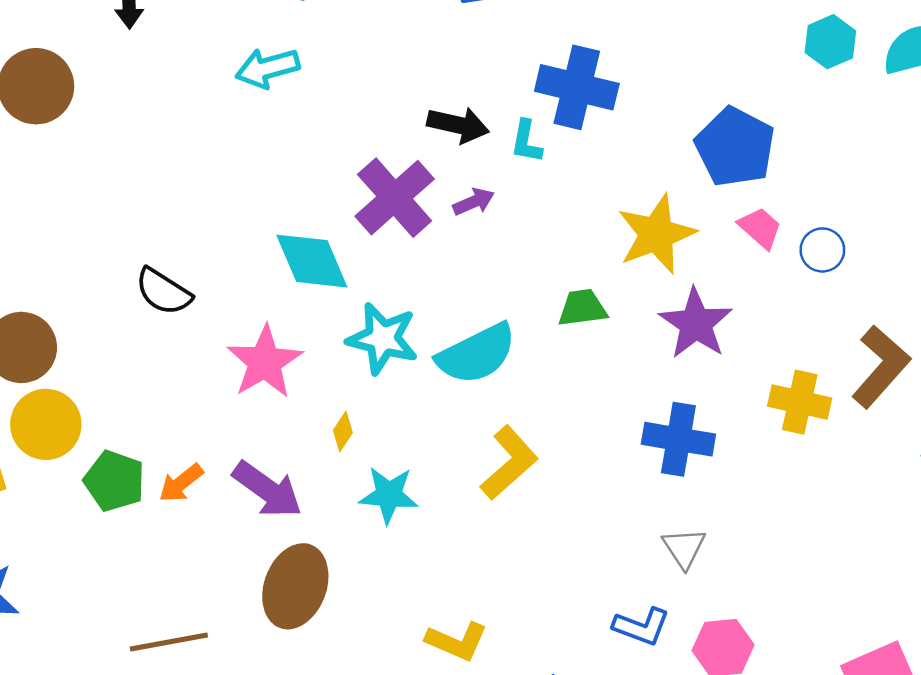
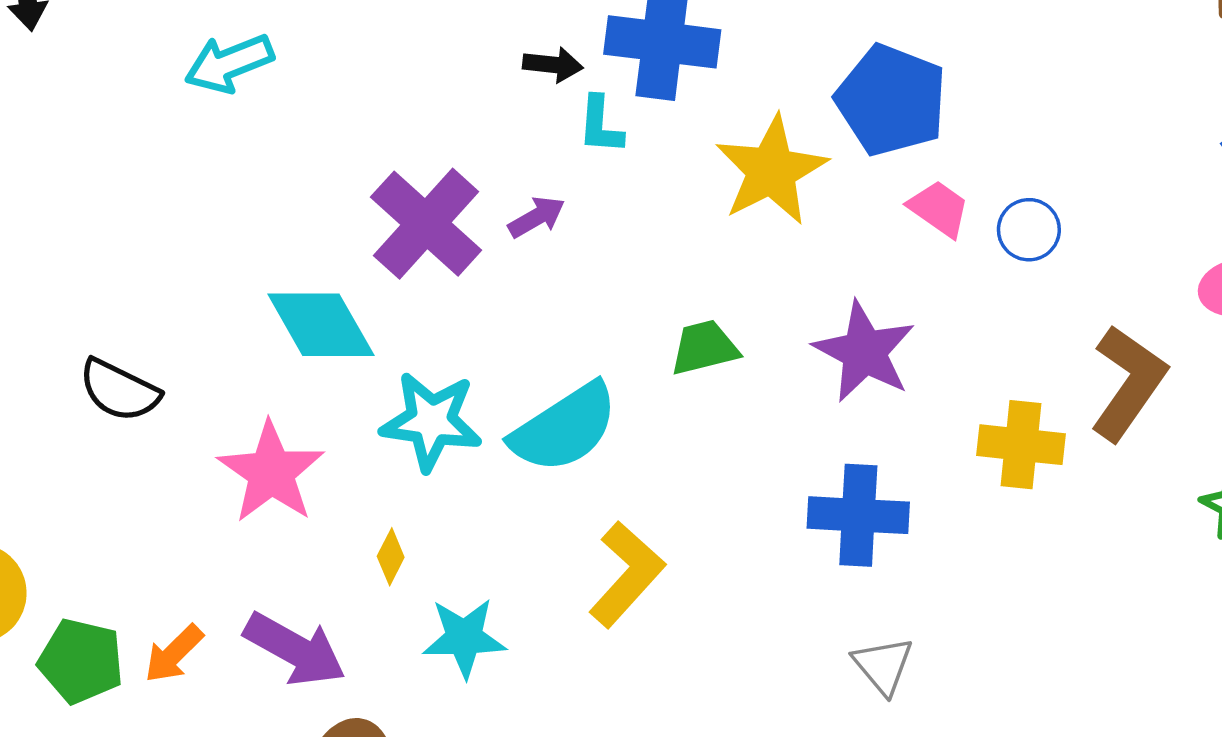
black arrow: (458, 125) -> (553, 65), moved, size x0.7
yellow star: (656, 234) -> (771, 170), moved

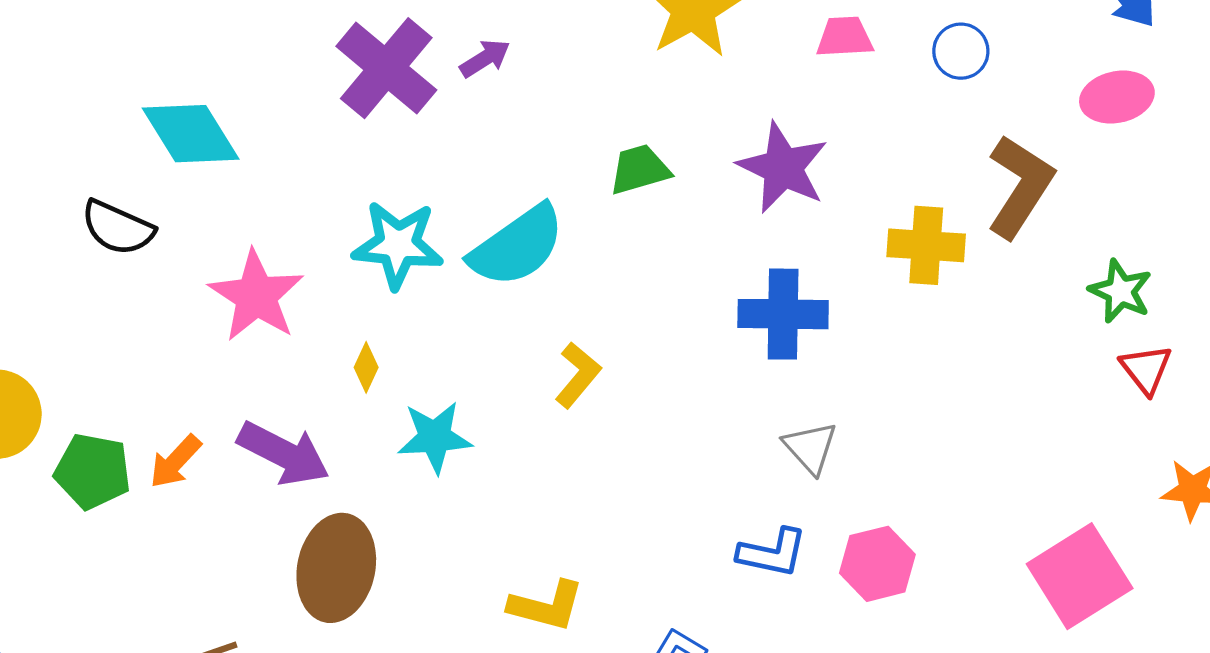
pink trapezoid: (939, 209) -> (845, 37), turned -36
blue circle: (1029, 230) -> (961, 51), moved
cyan diamond: (321, 325) -> (191, 134), moved
yellow L-shape: (627, 574) -> (578, 375), size x0.7

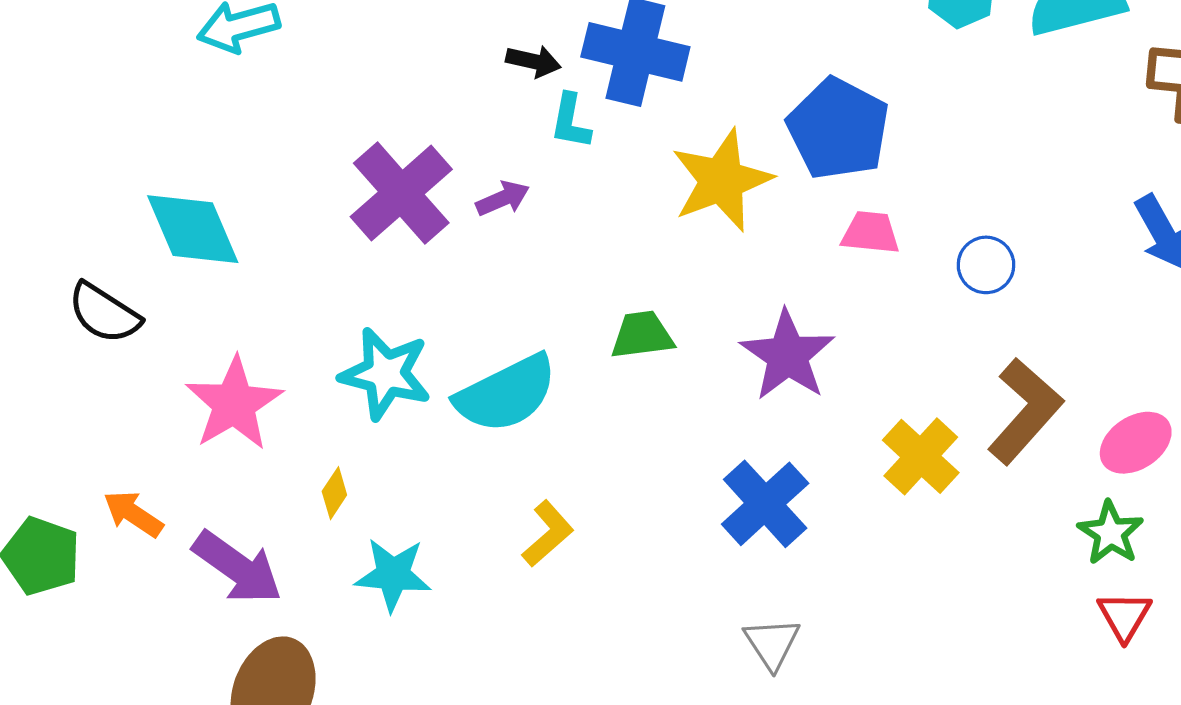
pink ellipse: (1117, 97) -> (1136, 443), moved, turned -30
yellow cross: (926, 245) -> (921, 456), turned 30
blue cross: (783, 314) -> (765, 504), turned 38
orange arrow: (175, 462) -> (133, 514), moved, turned 72

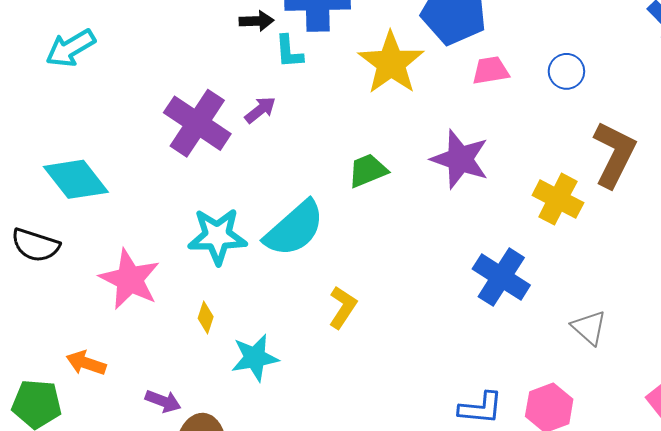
blue cross: (765, 504) -> (501, 277), moved
purple arrow: (237, 568) -> (163, 401), moved, size x0.6
gray triangle: (772, 643) -> (589, 327), moved

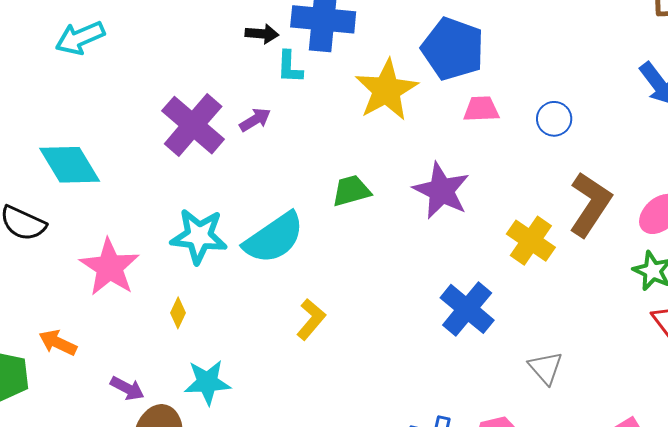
cyan star: (255, 358) -> (207, 382), moved

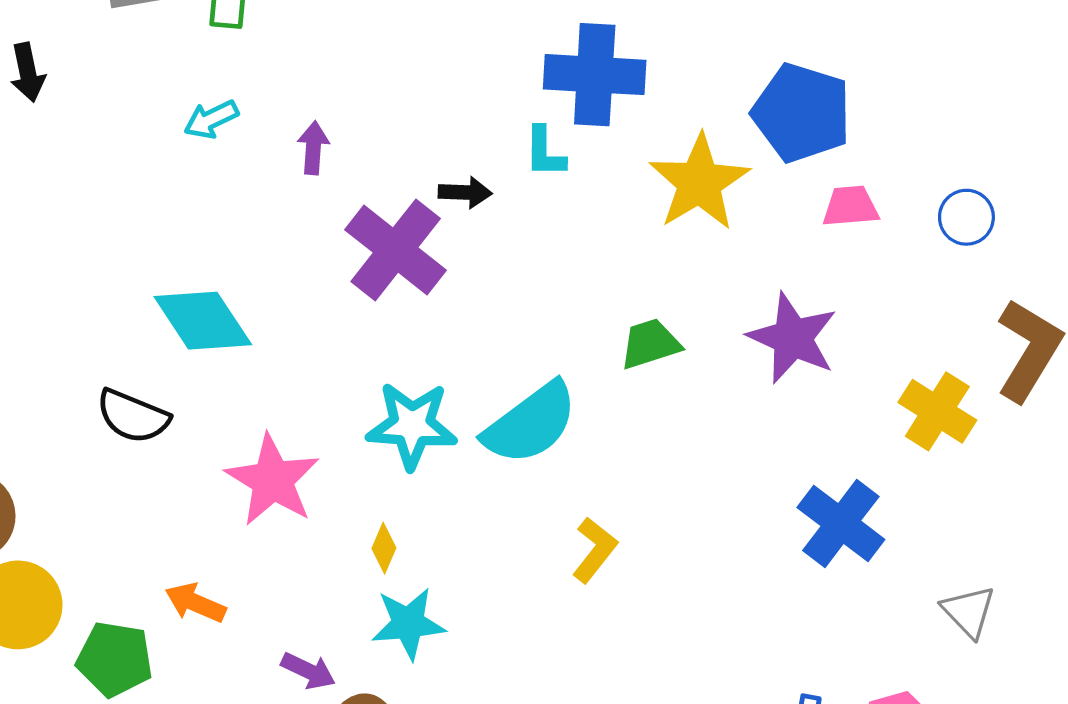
black arrow: (262, 34) -> (465, 192), moved
cyan arrow: (80, 38) -> (211, 119), size x0.7
purple arrow: (255, 120) -> (313, 148), moved, turned -52
cyan star: (207, 382) -> (408, 623), moved

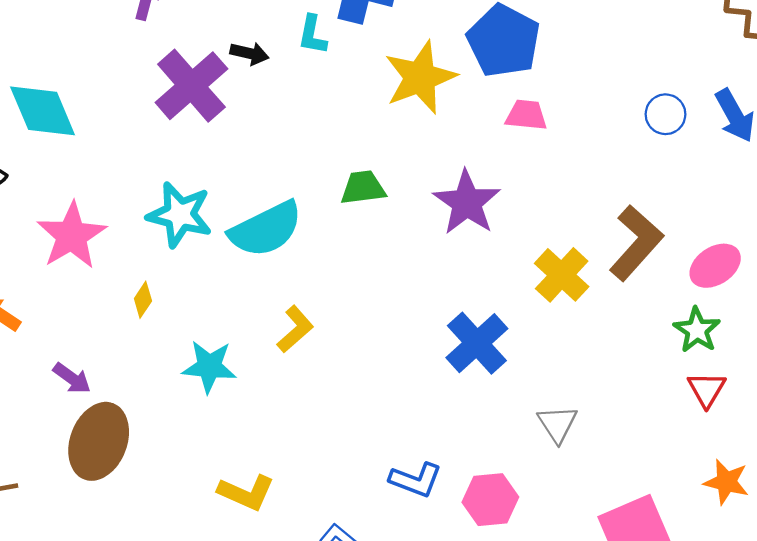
blue circle: (966, 217) -> (666, 114), moved
cyan star: (408, 623) -> (209, 367), moved

